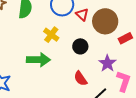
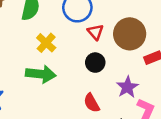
red triangle: (82, 14) -> (95, 32), moved
yellow cross: (51, 35) -> (46, 43), moved

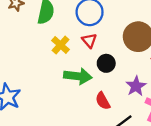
red triangle: (95, 32) -> (89, 41), moved
green arrow: (41, 74) -> (78, 76), moved

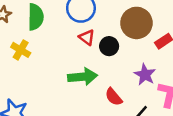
yellow cross: (61, 45) -> (21, 50), moved
black circle: (106, 63) -> (109, 46), moved

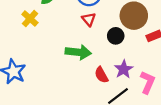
black circle: (109, 46) -> (116, 36), moved
purple star: (145, 75) -> (124, 69), moved

